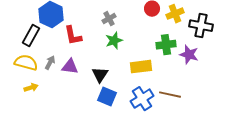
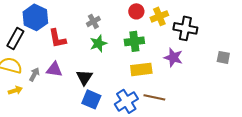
green cross: (166, 45) -> (134, 41), moved
gray arrow: (50, 63) -> (34, 74), moved
yellow rectangle: (141, 67) -> (141, 69), moved

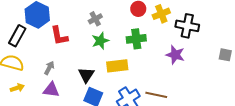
purple triangle: (54, 69) -> (51, 90), moved
yellow rectangle: (141, 69) -> (117, 66), moved
gray arrow: (34, 74) -> (49, 68), moved

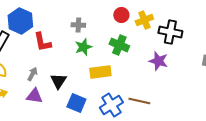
gray cross: (95, 19) -> (78, 25), turned 32
green cross: (136, 39) -> (119, 45), turned 30
black triangle: (86, 75) -> (58, 81), moved

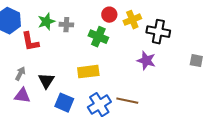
green cross: (119, 45) -> (98, 37), moved
green star: (83, 47) -> (46, 22), moved

